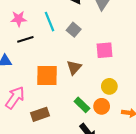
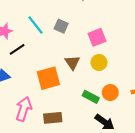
yellow circle: (109, 86) -> (99, 62), moved
brown rectangle: (40, 114) -> (53, 118), turned 30

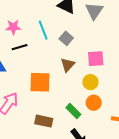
brown triangle: (72, 63) -> (68, 65), moved
orange circle: (110, 93) -> (94, 103), moved
brown rectangle: (53, 118) -> (44, 121), moved

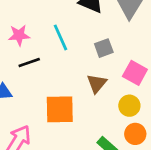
gray square: (66, 38) -> (104, 48), moved, turned 32
pink square: (96, 59) -> (135, 73), turned 36

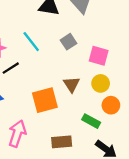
brown triangle: (97, 83) -> (72, 84), moved

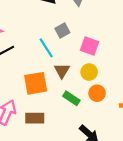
cyan line: (31, 42) -> (46, 48), moved
green rectangle: (91, 121) -> (71, 98), moved
brown rectangle: (62, 142) -> (35, 118), moved

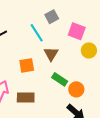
yellow circle: (89, 72) -> (89, 51), moved
orange square: (36, 83) -> (27, 65), size x0.7
orange circle: (97, 93) -> (76, 89), moved

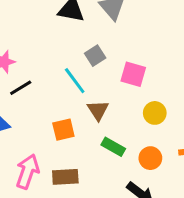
yellow circle: (89, 51) -> (155, 113), moved
orange circle: (76, 89) -> (150, 158), moved

